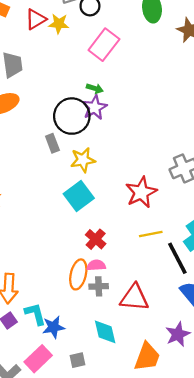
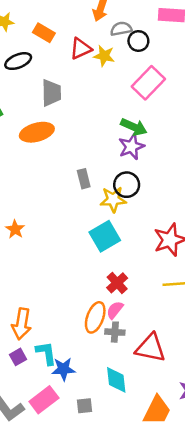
green arrow: (95, 88) -> (134, 127), size x1.5
black circle: (72, 116) -> (127, 185), moved, size x0.7
pink semicircle: (96, 265) -> (115, 310), turned -54

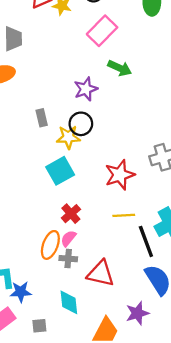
green arrow: (134, 127) -> (120, 68), moved

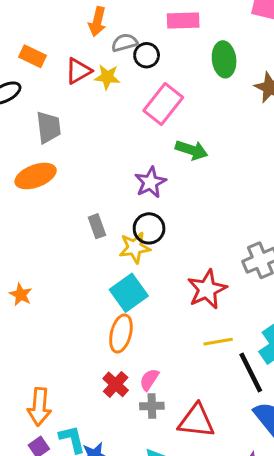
red cross: (71, 214) -> (116, 384), moved
orange ellipse: (50, 245) -> (121, 333), moved

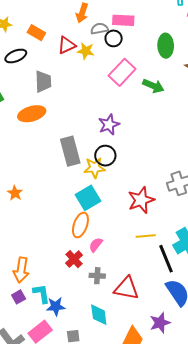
pink rectangle: (183, 20) -> (123, 20), moved
green arrow: (192, 150) -> (153, 86), moved
gray rectangle: (97, 226) -> (70, 151), size x1.8
pink semicircle: (149, 380) -> (96, 245), moved

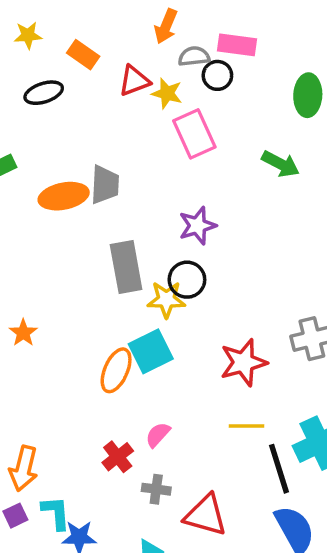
pink rectangle: (122, 72) -> (194, 134), moved, turned -72
gray trapezoid: (43, 82) -> (105, 185), moved
orange ellipse: (80, 225) -> (116, 370), moved

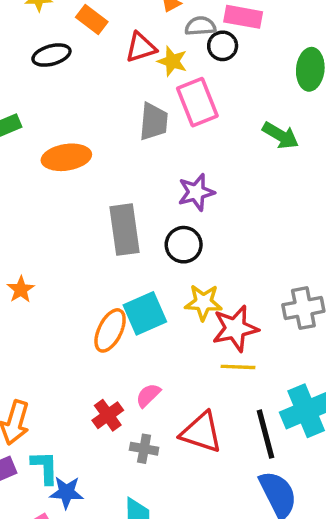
gray trapezoid: (105, 185) -> (154, 122), moved
yellow star: (166, 299) -> (203, 302), moved
yellow line: (246, 426) -> (238, 367), moved
red triangle: (206, 515) -> (201, 432), moved

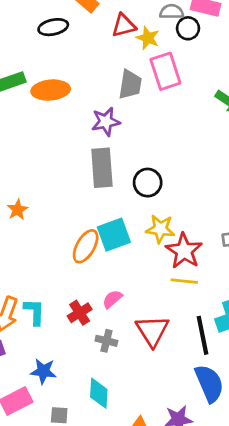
orange ellipse: (66, 157) -> (51, 90), moved
purple star: (196, 192) -> (106, 122), moved
red star: (235, 328) -> (184, 251), turned -30
red triangle: (201, 432) -> (152, 331), turned 36
cyan L-shape: (45, 467) -> (34, 312), moved

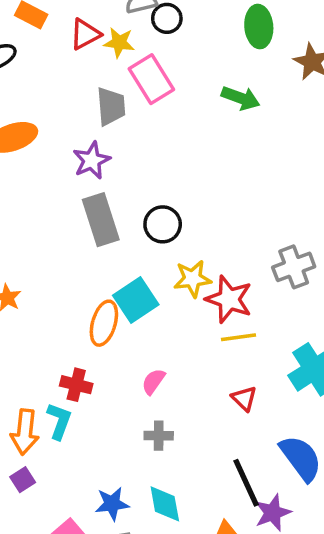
cyan L-shape: (34, 312) -> (59, 421), turned 32
red cross: (80, 313) -> (76, 385), moved, turned -30
red triangle: (152, 331) -> (244, 398), moved, size x0.6
black line: (202, 335) -> (246, 483), moved
blue star: (43, 371) -> (112, 504), moved

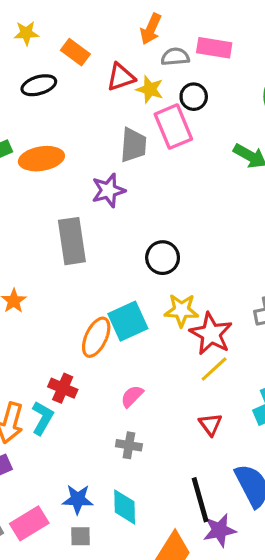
black circle: (167, 18) -> (194, 97), moved
gray rectangle: (101, 220) -> (72, 241), moved
yellow line: (238, 337) -> (214, 369), turned -44

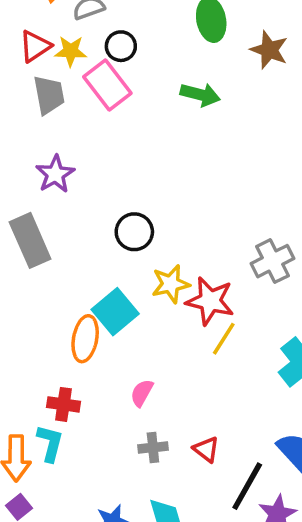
gray trapezoid: (133, 145) -> (49, 95), moved
red triangle: (210, 424) -> (206, 449), moved
black line: (200, 500) -> (247, 486), turned 60

